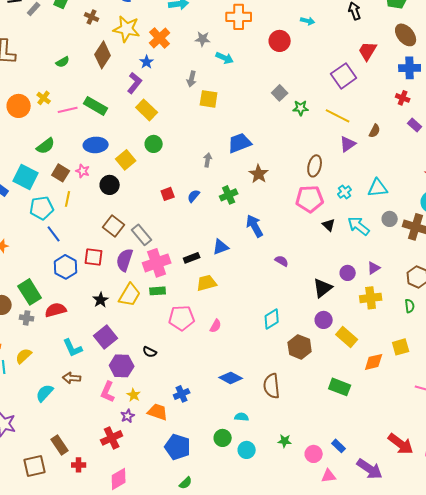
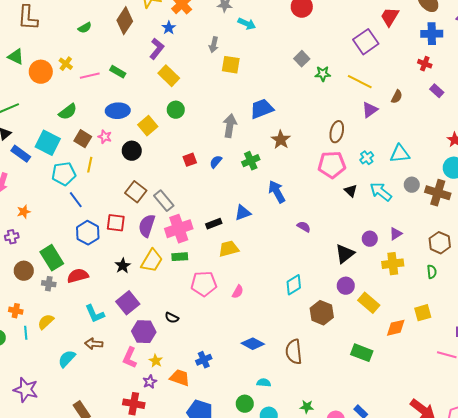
green rectangle: (96, 106) -> (118, 72), size x0.7
gray arrow: (208, 160) -> (230, 126), size x1.6
red cross: (112, 438) -> (134, 404), turned 35

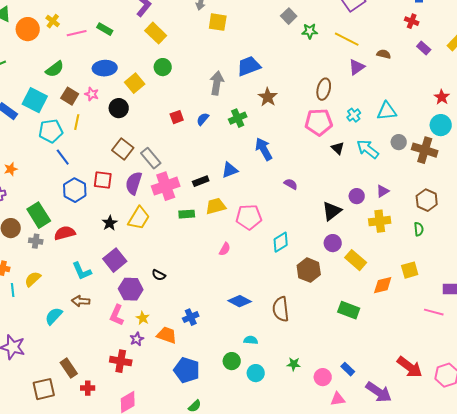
brown semicircle: (397, 97) -> (384, 54), turned -104
green rectangle: (180, 257) -> (187, 214), moved
pink pentagon: (204, 284) -> (249, 217), moved

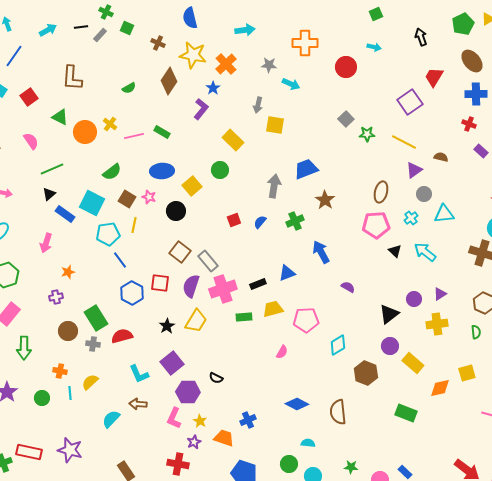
yellow rectangle: (156, 33) -> (233, 140), moved
gray circle: (399, 142) -> (424, 194), moved

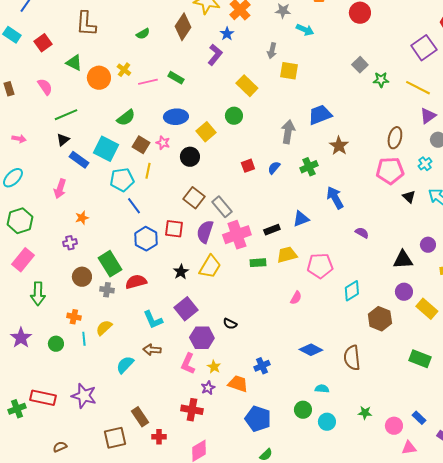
black triangle: (389, 314) -> (403, 260), turned 35

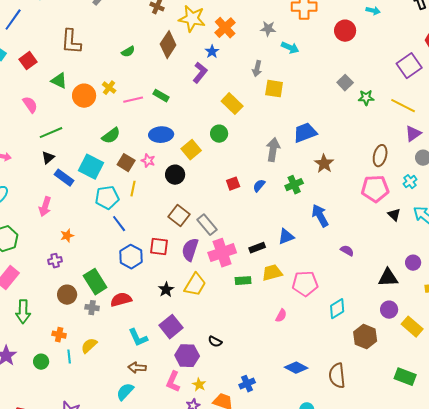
cyan semicircle: (125, 365) -> (125, 392), moved

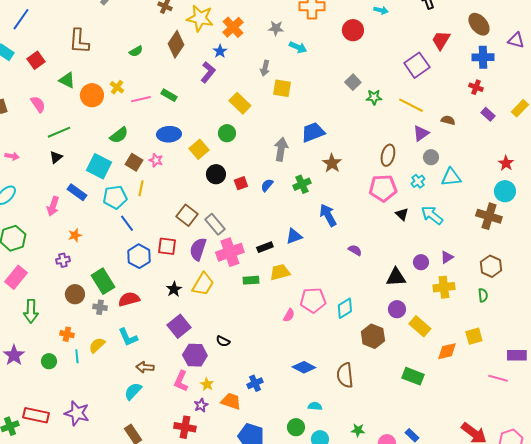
black circle: (175, 175) -> (216, 174), moved
blue rectangle: (64, 178) -> (77, 192), moved
pink pentagon: (305, 284) -> (313, 300), moved
cyan L-shape: (138, 338) -> (128, 337), moved

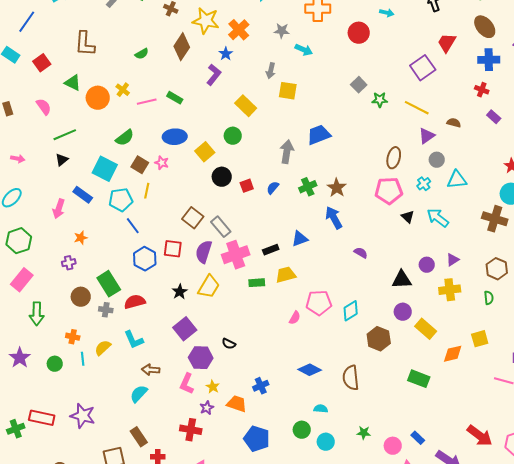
brown star: (332, 163) -> (337, 188), moved

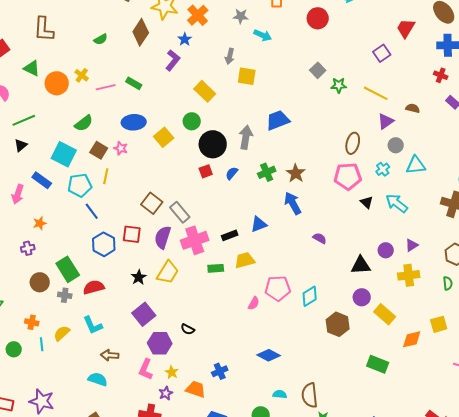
purple square: (423, 68) -> (382, 53), size x0.7
black circle: (222, 177) -> (213, 144), moved, size x1.4
brown semicircle: (351, 378) -> (310, 395), moved
cyan semicircle: (139, 394) -> (98, 379), turned 66

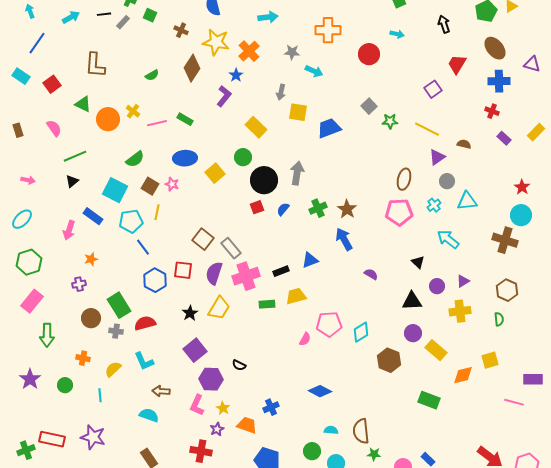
blue trapezoid: (278, 120) -> (329, 128), moved
black triangle: (367, 202) -> (418, 262), moved
cyan line: (42, 344) -> (100, 395), moved

